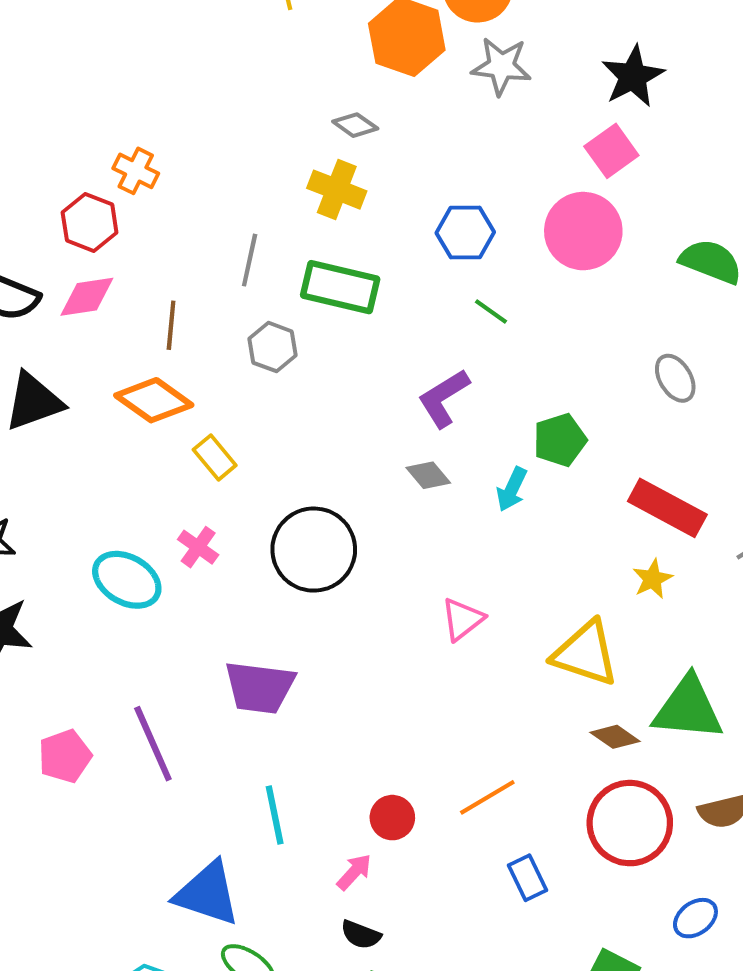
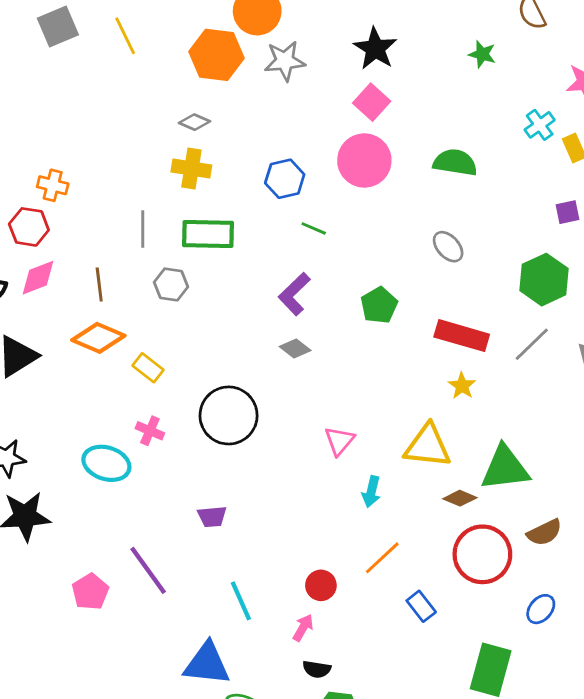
cyan arrow: (512, 489) -> (371, 492), moved
purple trapezoid: (260, 687) -> (212, 517), size x0.6

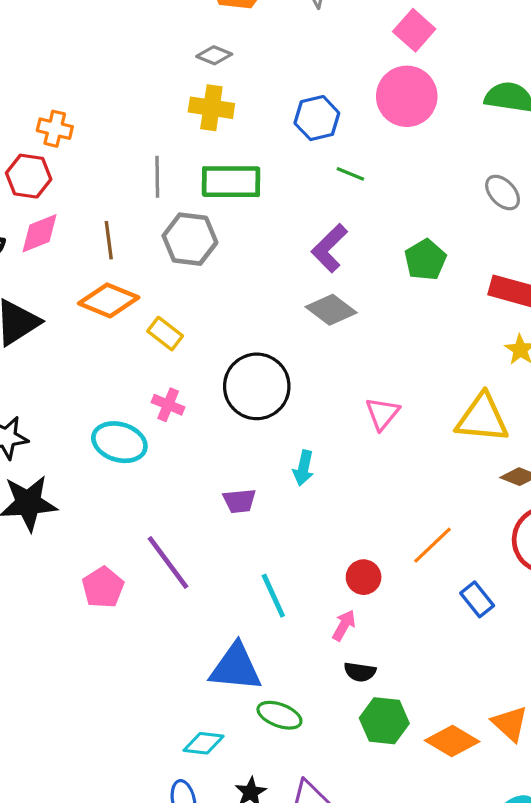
gray hexagon: (171, 284) -> (190, 239), size x1.4
gray diamond: (295, 349) -> (331, 310), size x1.4
cyan arrow: (371, 492) -> (303, 468), moved

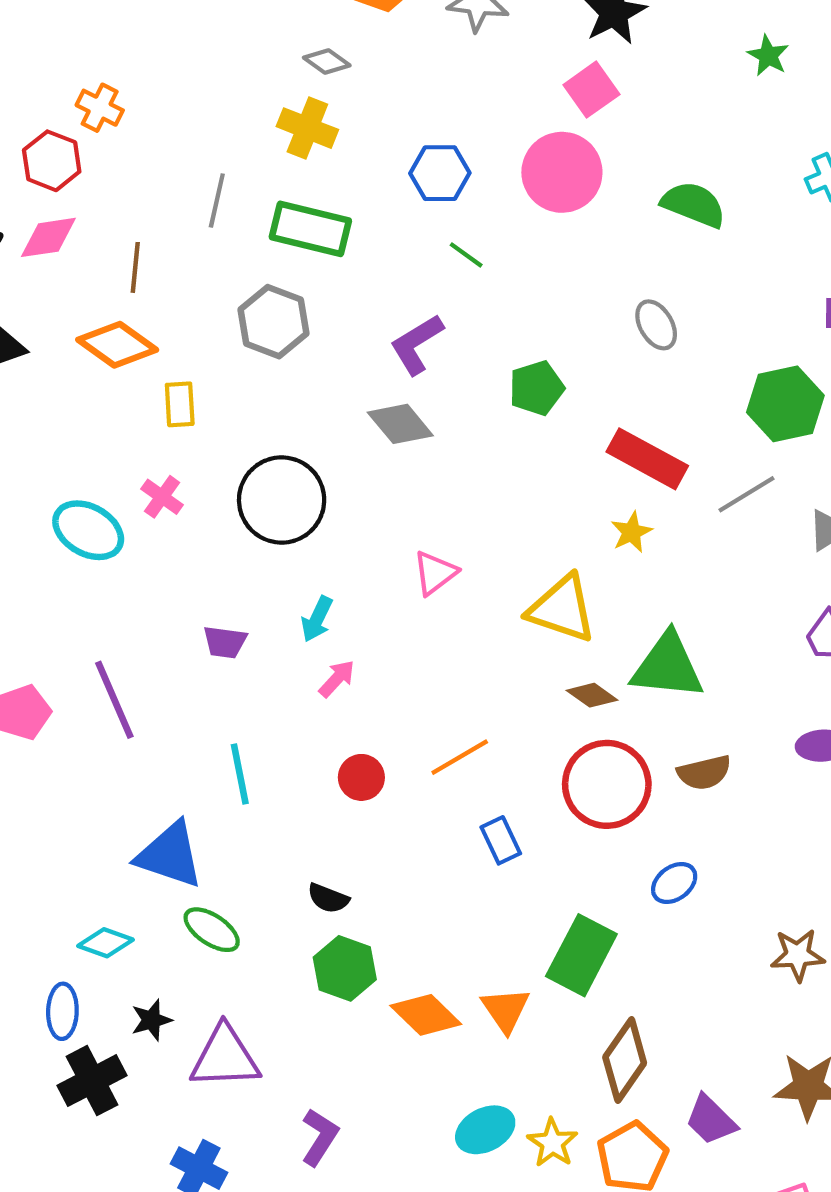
gray hexagon: (190, 239) -> (273, 322), moved
yellow rectangle: (165, 334) -> (180, 404), turned 36
pink arrow: (344, 625) -> (337, 679), moved

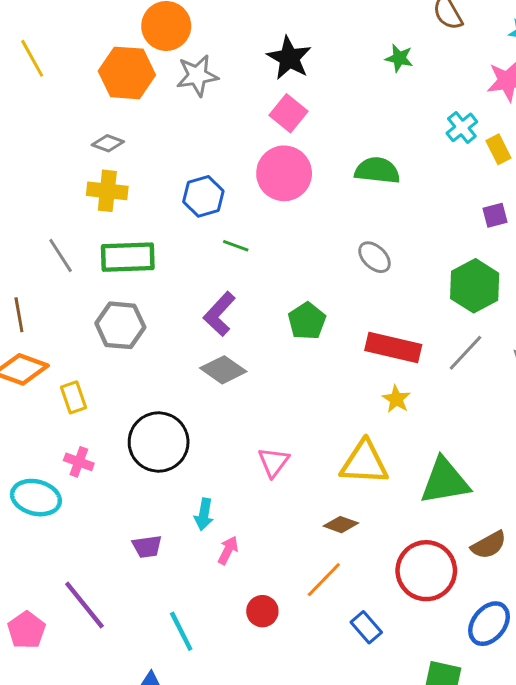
gray line: (217, 200) -> (61, 255), turned -30
brown diamond: (592, 695) -> (341, 525), moved
blue ellipse: (674, 883) -> (489, 624), size x1.4

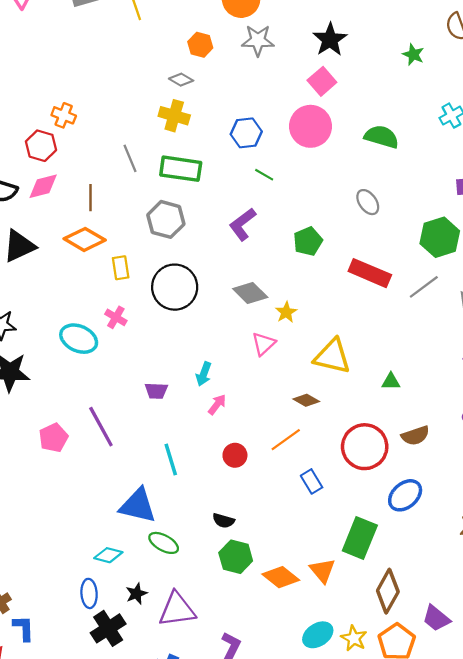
orange hexagon: (127, 73) -> (200, 45), moved, size x0.6
gray diamond: (223, 370) -> (250, 293), moved
yellow star: (396, 399) -> (286, 312), moved
black circle: (159, 442) -> (175, 287), moved
green triangle: (445, 481) -> (391, 381), size x0.5

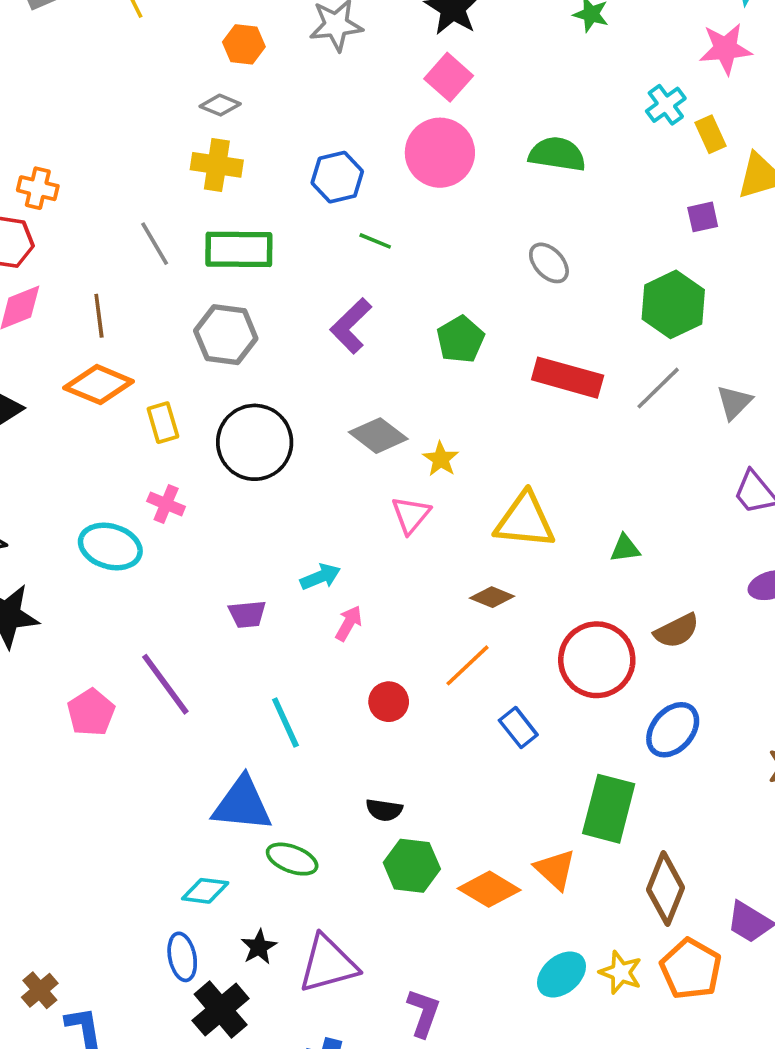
cyan arrow: (204, 374) -> (320, 577), turned -125

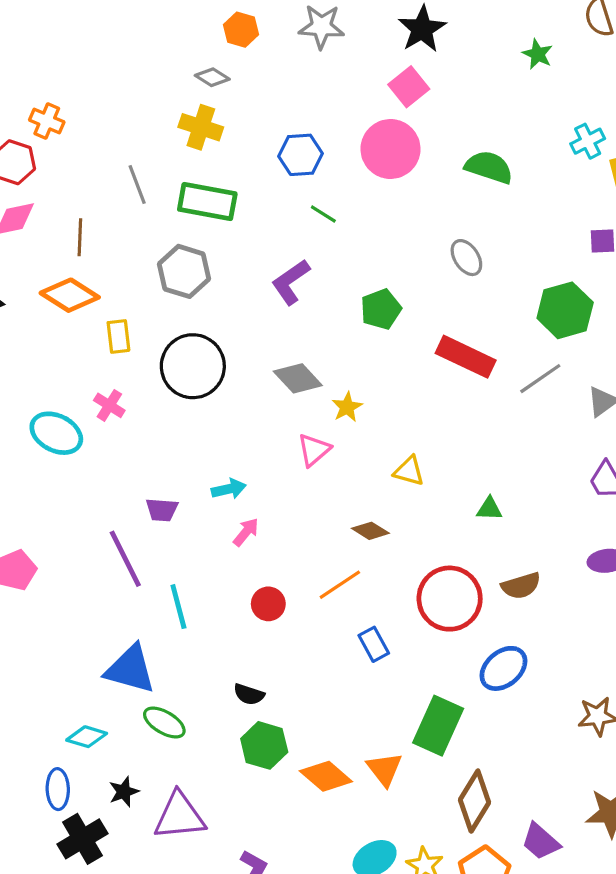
yellow triangle: (525, 521) -> (409, 471), size x0.6
purple line: (165, 684) -> (125, 559), moved

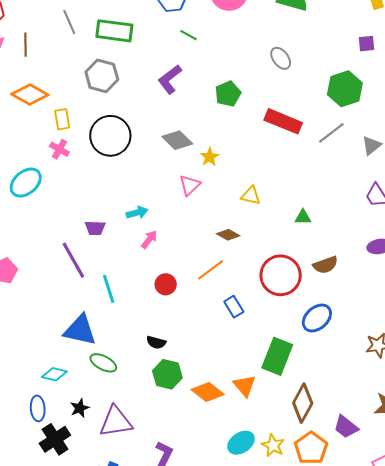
brown line: (80, 237) -> (26, 45), moved
pink cross: (109, 405) -> (59, 149), moved
cyan ellipse: (56, 433) -> (26, 183), turned -64

